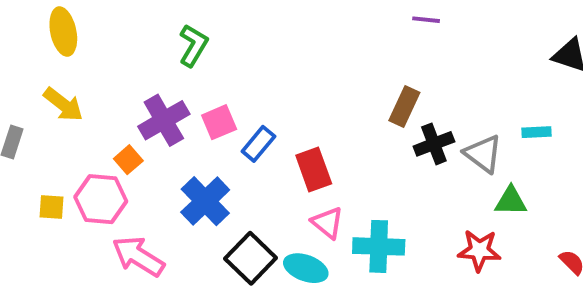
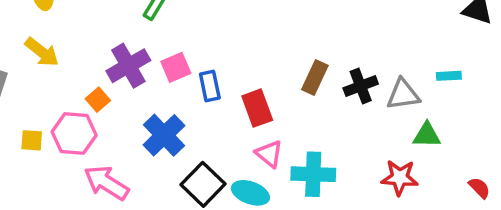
brown rectangle: (404, 106) -> (315, 78), moved
blue rectangle: (258, 144) -> (210, 86), turned -52
gray triangle: (483, 154) -> (403, 94), turned -45

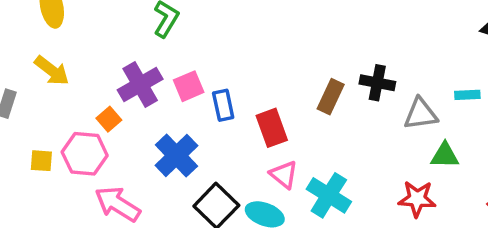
black cross: (361, 86) -> (377, 83), moved, turned 32
cyan cross: (313, 174) -> (329, 195), turned 30

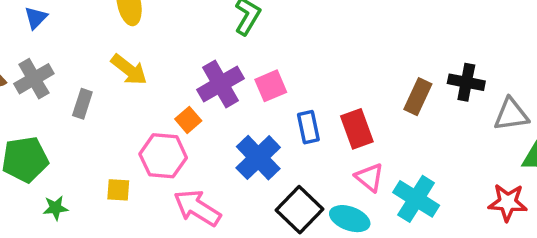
blue rectangle: (223, 105) -> (308, 127), moved
yellow square: (41, 161) -> (118, 190), moved

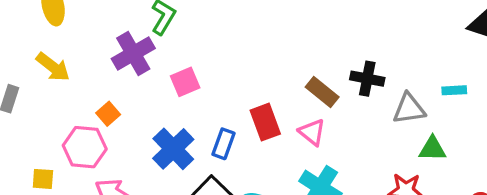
purple cross: (221, 84) -> (133, 54), moved
brown rectangle: (418, 97) -> (322, 92), turned -76
blue rectangle: (308, 127) -> (223, 144), moved, turned 32
pink triangle: (369, 177) -> (312, 132), moved

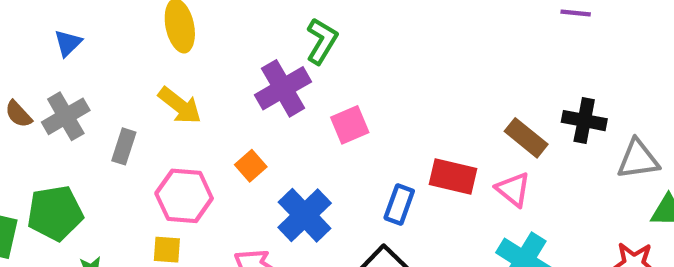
red rectangle: (265, 122) -> (453, 177), turned -57
pink hexagon: (85, 147) -> (184, 196), moved
blue cross: (173, 149) -> (305, 215), moved

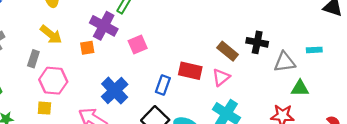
purple cross: (283, 88) -> (104, 26), turned -32
gray rectangle: (124, 146) -> (33, 59), moved
orange square: (251, 166) -> (87, 48), moved, turned 32
pink triangle: (513, 189) -> (221, 77), turned 42

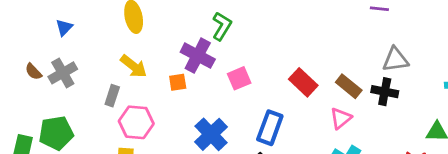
black cross: (257, 42) -> (385, 92), moved
gray triangle: (285, 62) -> (395, 60), moved
red rectangle: (190, 71) -> (303, 82), moved, turned 30
blue rectangle: (163, 85) -> (270, 128), size x1.4

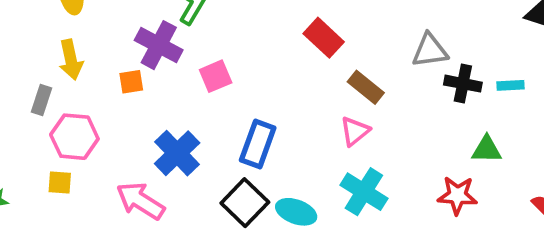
yellow arrow: (134, 66) -> (71, 60), turned 40
red rectangle: (303, 82) -> (324, 38), moved
black cross: (385, 92) -> (463, 84), moved

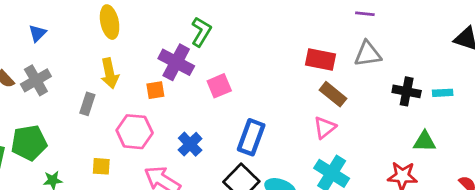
red rectangle: (324, 38) -> (321, 59), moved, turned -32
gray triangle: (430, 51) -> (368, 54), moved
pink hexagon: (74, 137) -> (135, 132), moved
blue cross: (177, 153) -> (190, 144), size x0.7

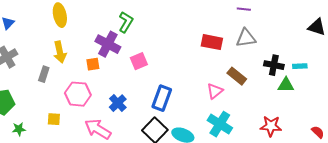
brown rectangle: (333, 94) -> (237, 76), moved
green triangle: (425, 141) -> (286, 85), moved

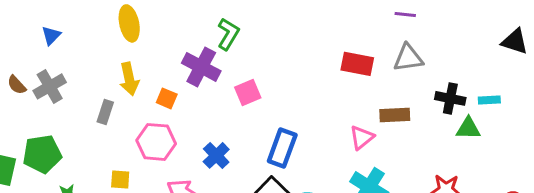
orange square: (93, 64) -> (167, 98), moved, turned 32
brown rectangle: (237, 76) -> (395, 115), turned -42

